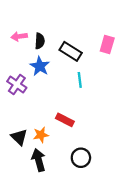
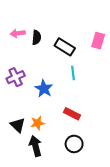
blue star: (40, 66) -> (44, 89), moved
purple cross: (17, 85) -> (16, 77), turned 30
red rectangle: (65, 120) -> (72, 114), moved

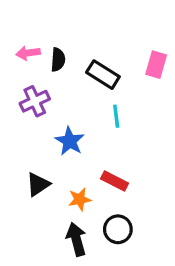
purple cross: (16, 77) -> (35, 101), moved
orange star: (38, 123) -> (80, 199), moved
black triangle: (18, 125) -> (38, 184), moved, turned 42
black arrow: (35, 146) -> (76, 239), moved

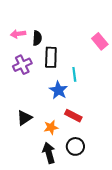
pink rectangle: (156, 65) -> (100, 41), turned -56
black rectangle: (103, 75) -> (51, 57), moved, turned 60
blue star: (70, 141) -> (58, 90), moved

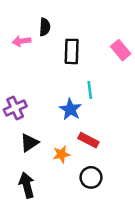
black semicircle: (37, 38) -> (45, 27), moved
black rectangle: (51, 57) -> (72, 51), moved
purple cross: (22, 65) -> (15, 108), moved
black arrow: (49, 153) -> (27, 185), moved

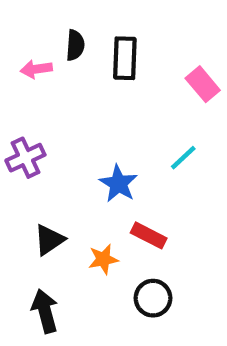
black rectangle: (72, 51) -> (125, 58), moved
cyan line: (90, 90) -> (183, 158), moved, turned 54
purple cross: (15, 108) -> (25, 158), moved

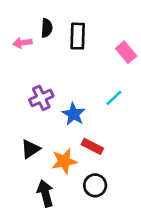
purple cross: (25, 158) -> (41, 98), moved
orange star: (103, 259) -> (64, 161), size x1.4
black arrow: (45, 311) -> (45, 193), moved

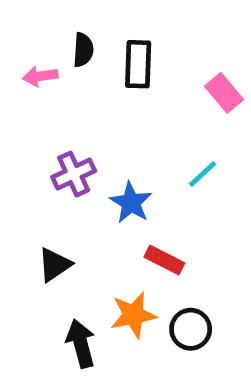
orange star: (64, 161) -> (133, 315), moved
black circle: (95, 185) -> (191, 329), moved

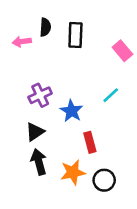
red rectangle: (164, 260) -> (90, 142), turned 48
black triangle: (55, 265) -> (35, 132), moved
black arrow: (81, 344) -> (39, 162), moved

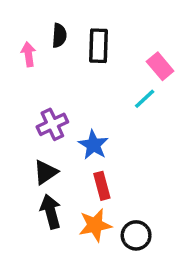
pink arrow: (22, 42) -> (28, 54), turned 90
cyan line: (111, 95) -> (145, 99), moved
red rectangle: (90, 142) -> (102, 186), moved

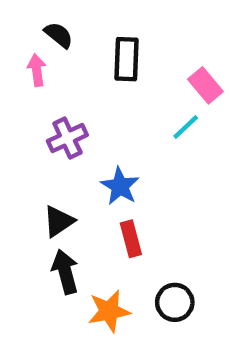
black semicircle: (59, 36) -> (59, 35), moved, turned -55
purple cross: (52, 124) -> (67, 138), moved
orange star: (95, 225) -> (109, 311), moved

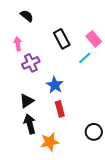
black rectangle: (127, 59) -> (62, 39), moved, turned -30
pink arrow: (37, 70) -> (18, 44), moved
black circle: (175, 302) -> (94, 132), moved

